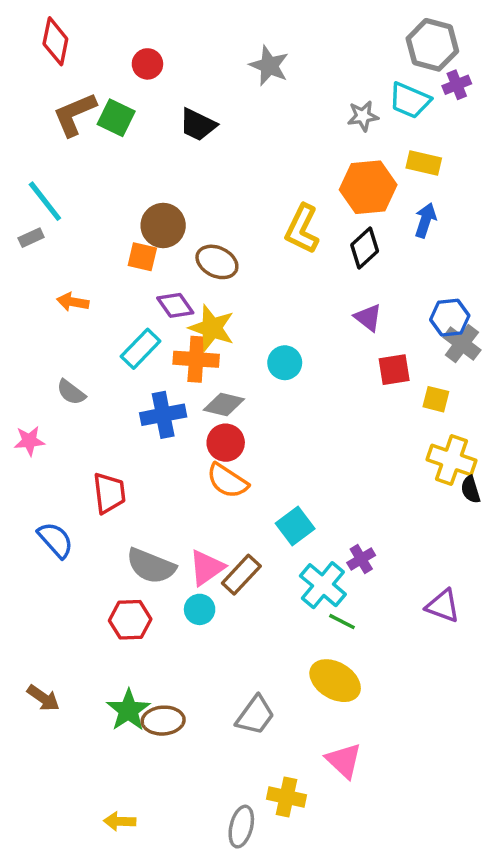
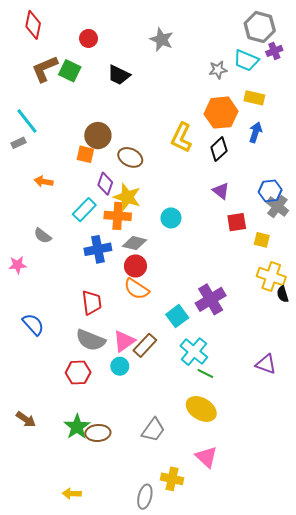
purple diamond: (175, 305) -> (105, 184), turned 55
red trapezoid: (109, 493) -> (92, 303), moved
purple cross: (361, 559) -> (211, 299), moved, size x1.8

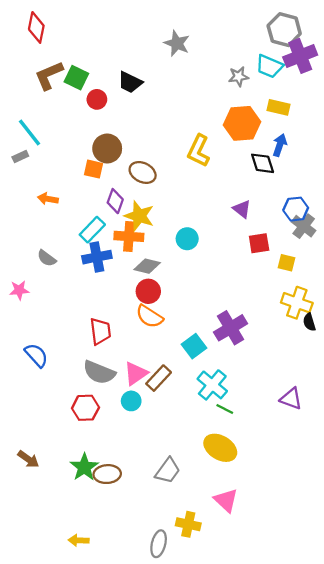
red circle: (89, 38) -> (97, 99), moved
purple cross: (274, 51) -> (300, 56), size x1.8
black diamond: (219, 149) -> (263, 163), moved, turned -65
blue cross: (98, 249) -> (97, 257), moved

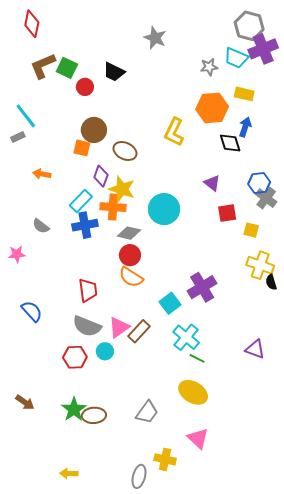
cyan circle: (187, 239) -> (164, 209), size x1.6
cyan circle: (131, 401) -> (105, 351), moved

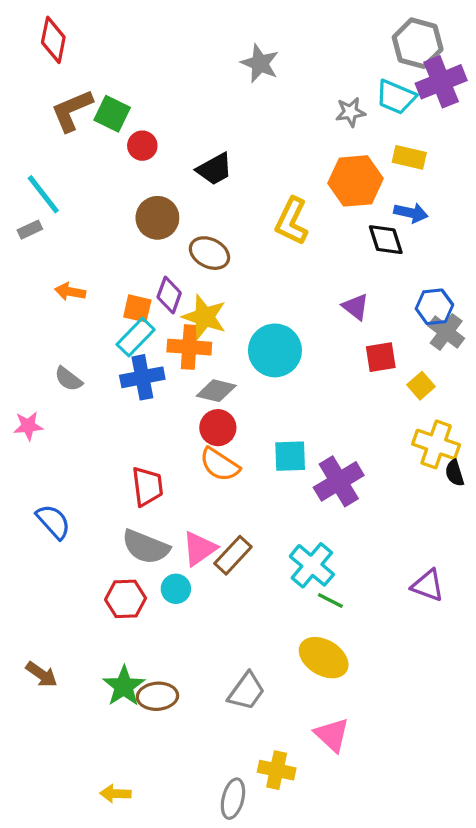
black trapezoid: (114, 72) -> (214, 169), moved, turned -55
blue arrow: (245, 127) -> (411, 213), turned 84
orange square: (82, 148) -> (137, 308), moved
yellow square: (251, 230) -> (421, 386), turned 35
cyan square: (170, 303) -> (290, 456), moved, turned 35

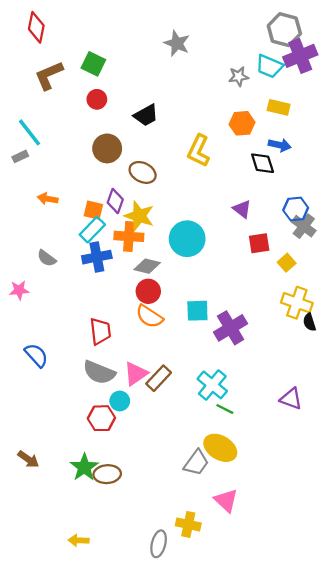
green square: (112, 114) -> (93, 64), moved
orange hexagon: (356, 181) -> (242, 123), size x0.7
red hexagon: (126, 599) -> (101, 418), moved
gray trapezoid: (246, 691) -> (196, 463), moved

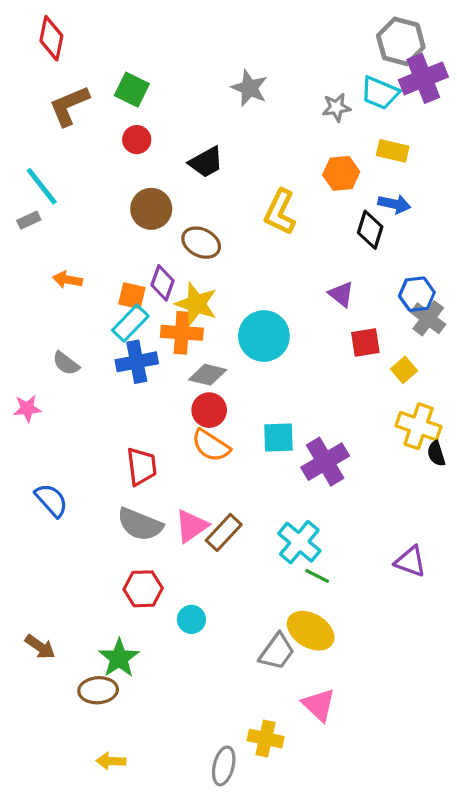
gray star: (177, 43) -> (249, 88), moved
black diamond: (263, 163) -> (370, 230), turned 35
cyan circle: (120, 401) -> (191, 619), moved
brown ellipse: (107, 474) -> (98, 690), moved

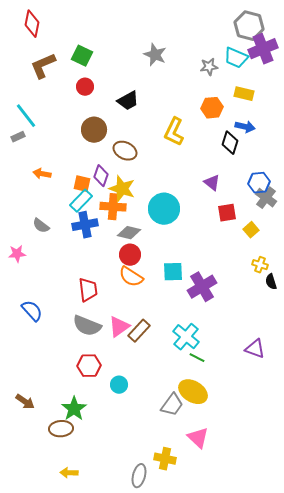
yellow cross: (418, 426) -> (260, 265), size x0.6

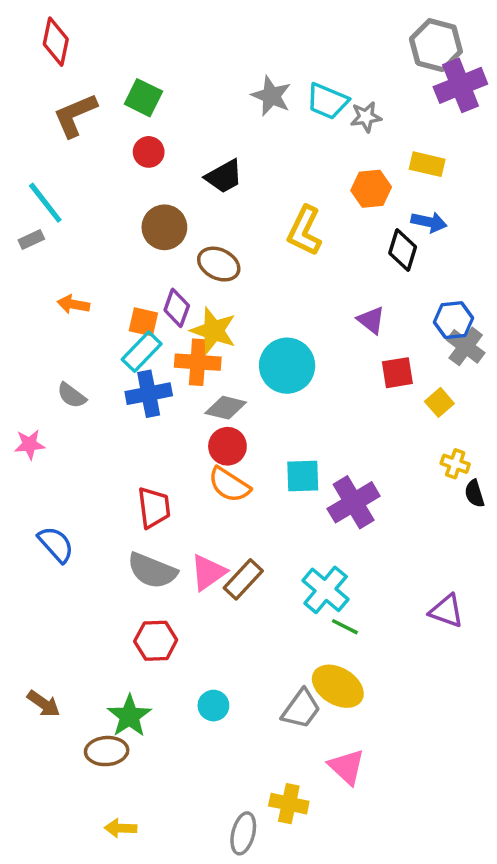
cyan trapezoid: (236, 58) -> (327, 101), moved
cyan circle: (119, 385) -> (213, 706), moved

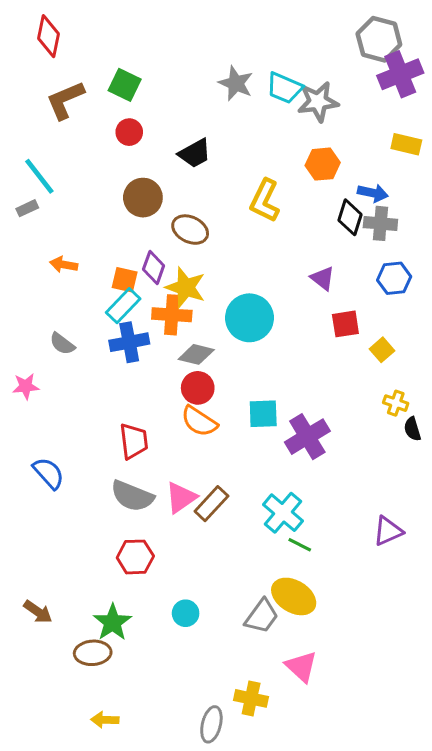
gray star: (366, 117) -> (318, 102), size x1.5
yellow rectangle: (427, 164) -> (406, 144), moved
gray cross: (466, 346) -> (380, 223), moved, turned -32
purple triangle: (446, 611) -> (388, 531), turned -44

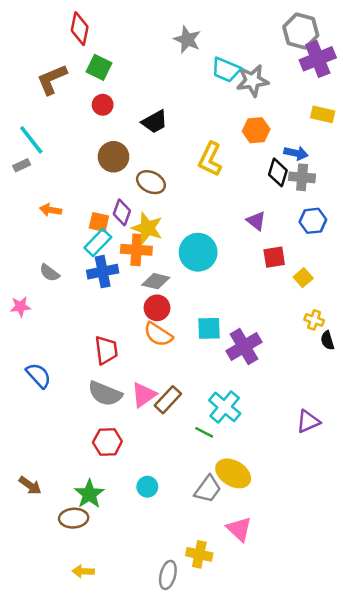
red diamond: (49, 36) -> (80, 29), moved
gray star: (236, 83) -> (187, 40), moved
green line: (300, 545) -> (204, 432), moved

